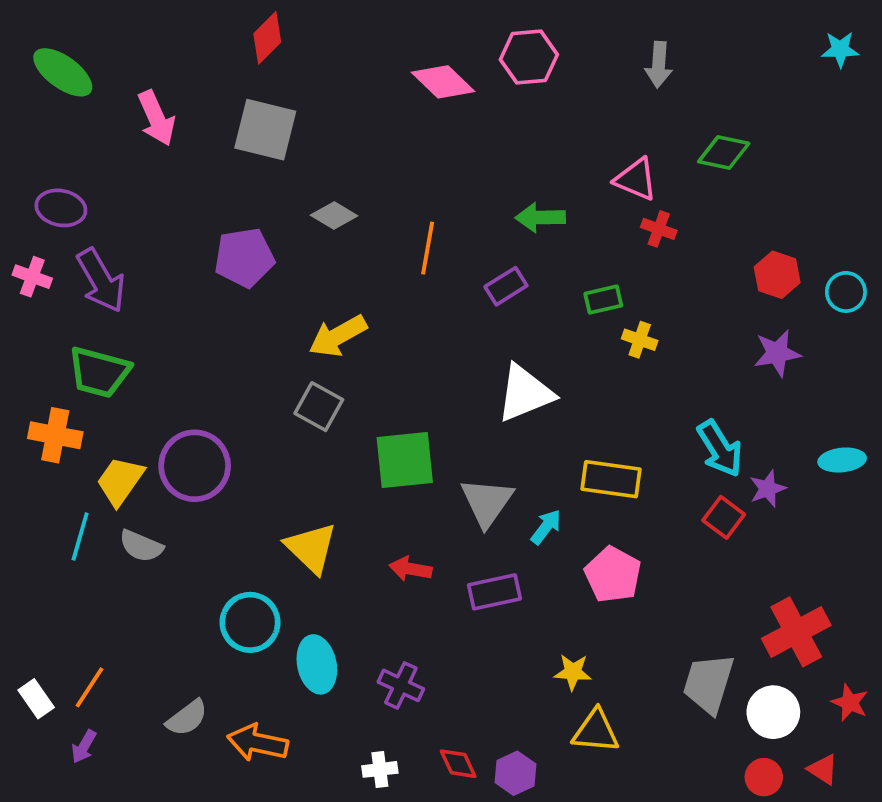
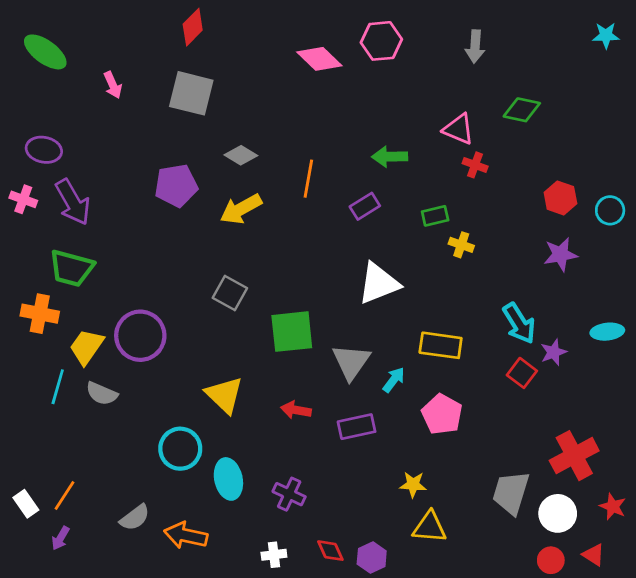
pink arrow: (156, 118) -> (113, 85), size x0.7
yellow arrow: (338, 336) -> (241, 209), moved

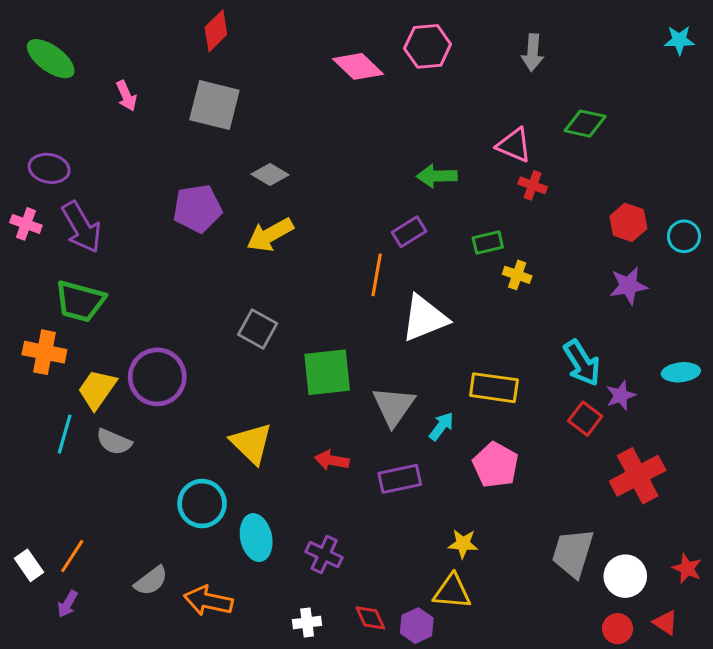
orange line: (308, 179) -> (377, 275), moved
red cross: (574, 456) -> (638, 476), moved
yellow triangle: (430, 527) -> (452, 592), moved

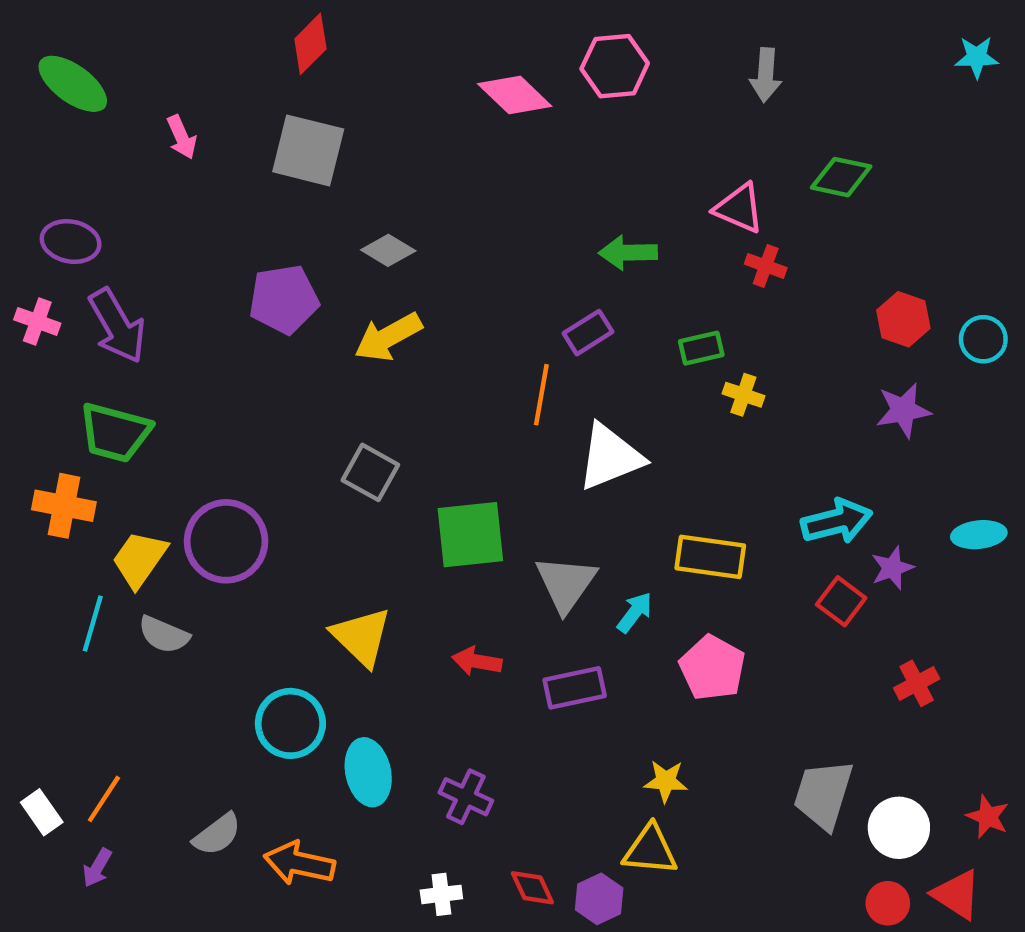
cyan arrow: (582, 363) -> (837, 521), turned -72
red cross: (638, 476) -> (917, 683), size x0.6
red triangle: (665, 622) -> (957, 894), size x1.4

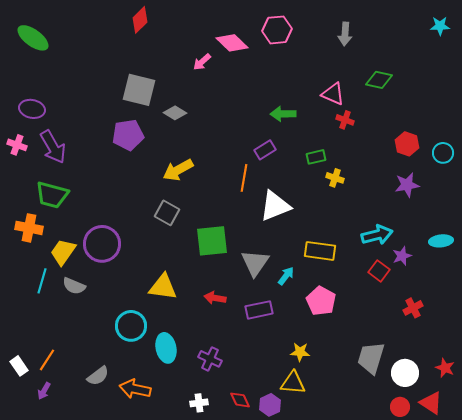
pink arrow: (182, 137) -> (202, 62), moved, turned 72
gray square: (308, 150) -> (139, 90), moved
yellow arrow: (388, 337) -> (178, 170), moved
yellow triangle: (361, 637) -> (163, 287), turned -36

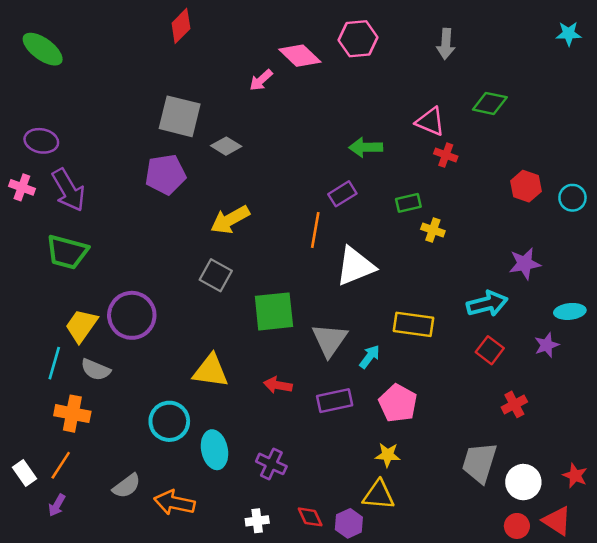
purple star: (407, 185) -> (525, 264), moved
orange cross: (29, 228) -> (72, 414), moved
purple star: (402, 256) -> (547, 345), moved
pink pentagon: (321, 301) -> (398, 403), moved
red cross: (413, 308) -> (514, 404), moved

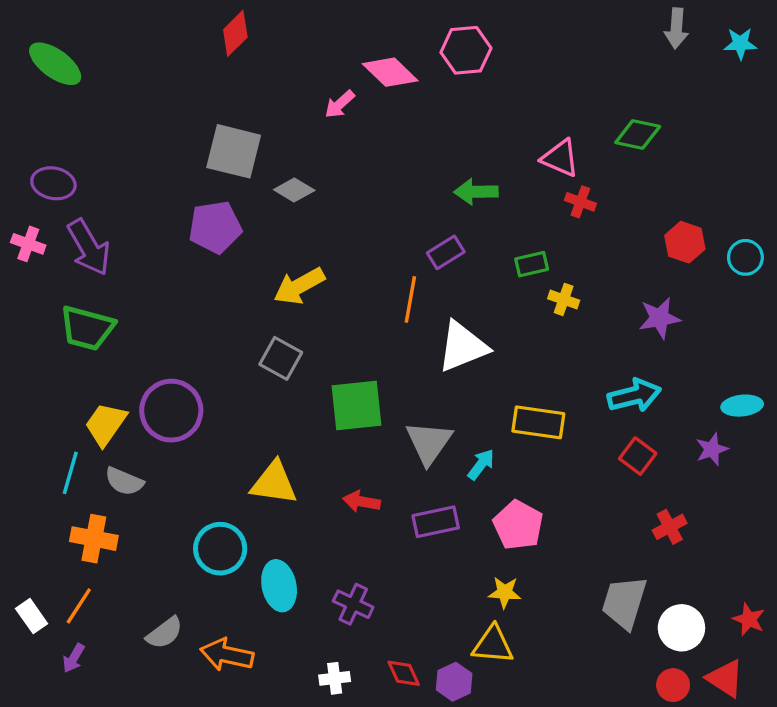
gray arrow: (446, 44) -> (676, 28), moved
purple star: (525, 264) -> (660, 318), moved

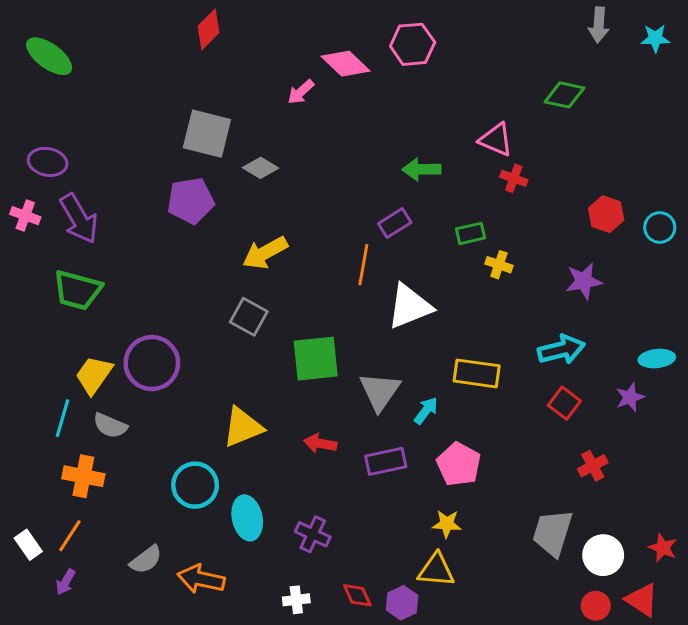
green diamond: (638, 134) -> (564, 95), moved
yellow triangle: (274, 483) -> (243, 427), turned -30

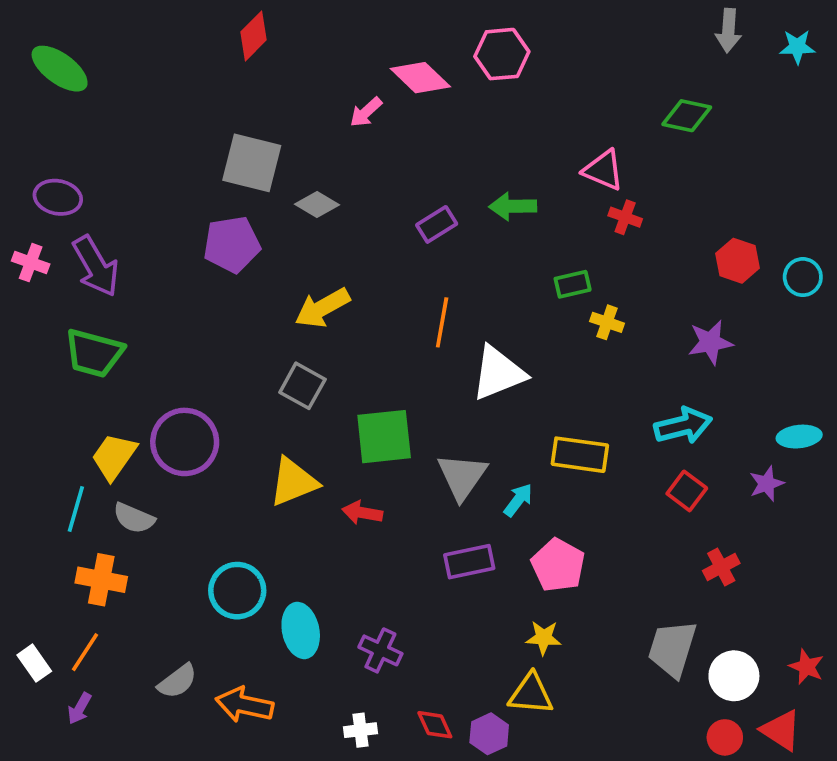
purple rectangle: (395, 223) -> (437, 224), moved
yellow triangle: (243, 427) -> (293, 482), moved
red arrow: (320, 443) -> (362, 513), moved

